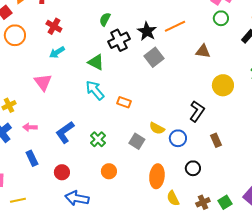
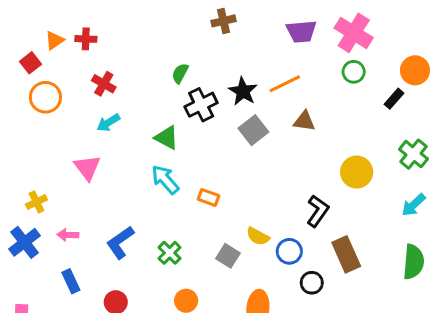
brown triangle: (203, 51) -> (304, 121), moved
brown rectangle: (216, 140) -> (346, 254), size x1.6
black circle: (193, 168) -> (312, 283), moved

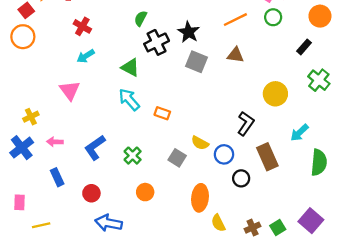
orange line: (285, 84) -> (235, 20), moved
orange circle: (45, 97) -> (23, 37), moved
black rectangle: (394, 99) -> (304, 47), moved
gray square: (253, 130) -> (197, 62), turned -30
cyan arrow: (413, 205) -> (299, 133), moved

